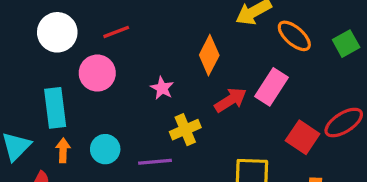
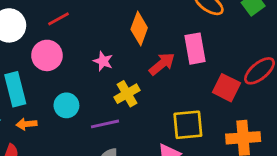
pink rectangle: (272, 87) -> (195, 49), turned -36
cyan circle: (105, 149) -> (66, 105), moved
orange arrow: (63, 150) -> (26, 124), turned -90

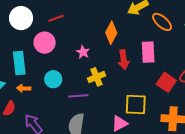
red arrow: (162, 64) -> (124, 60), turned 114

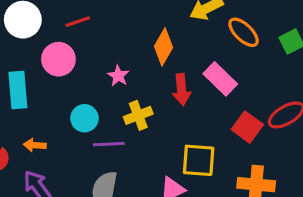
pink rectangle: (148, 52) -> (220, 79), turned -45
cyan circle: (53, 79) -> (84, 118), moved
orange arrow: (24, 88) -> (35, 145), moved

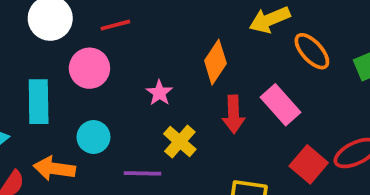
yellow cross: (138, 115) -> (180, 142), turned -32
cyan circle: (84, 118) -> (93, 137), moved
orange arrow: (35, 145) -> (54, 169), size x1.5

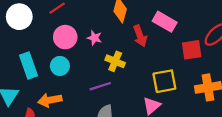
pink circle: (89, 68) -> (65, 37), moved
cyan circle: (93, 137) -> (60, 66), moved
red square: (309, 164) -> (192, 50), turned -30

